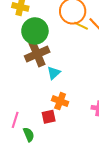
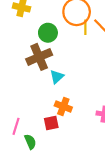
yellow line: (81, 26) -> (85, 27), turned 64
green circle: (35, 31) -> (48, 33), moved, size x0.7

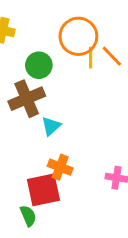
red square: (51, 123) -> (43, 190), size x1.6
green semicircle: (30, 142) -> (28, 216), moved

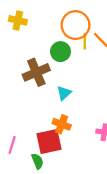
green circle: (39, 65) -> (60, 52), moved
cyan triangle: (51, 126) -> (64, 93), moved

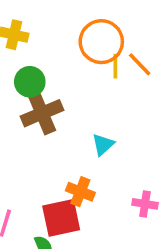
green circle: (60, 52) -> (30, 82), moved
cyan triangle: (64, 93) -> (103, 145), moved

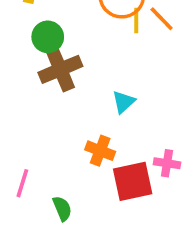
red square: (61, 218) -> (133, 181), moved

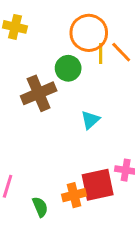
green circle: (48, 37) -> (68, 68), moved
orange cross: (100, 151) -> (74, 195), moved, turned -35

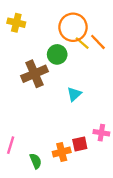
yellow line: (101, 54) -> (82, 43), turned -49
red square: (98, 185) -> (80, 144), size x0.6

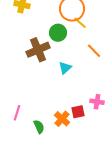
orange line: (98, 42) -> (94, 51), moved
cyan triangle: (74, 94) -> (65, 68), moved
orange cross: (62, 152) -> (62, 119), turned -35

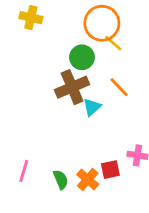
brown cross: (38, 50) -> (72, 87), moved
orange line: (94, 51) -> (119, 87), moved
green semicircle: (39, 127) -> (61, 179), moved

